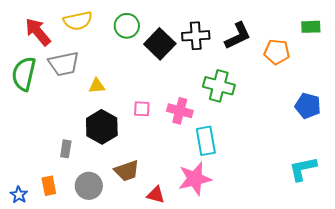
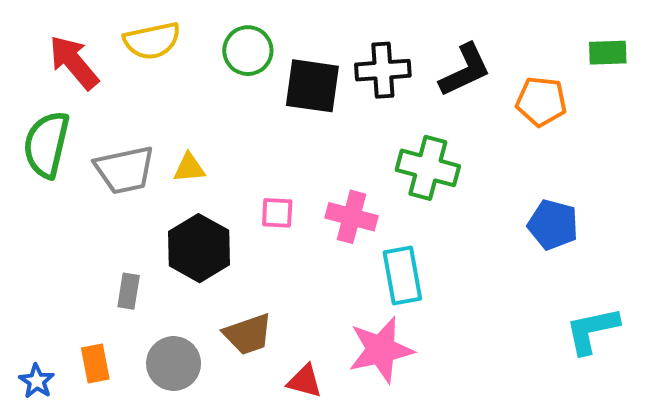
black square: (160, 44) -> (312, 86), turned -36
gray trapezoid: (64, 64) -> (125, 170), moved
blue pentagon: (308, 106) -> (553, 225), moved

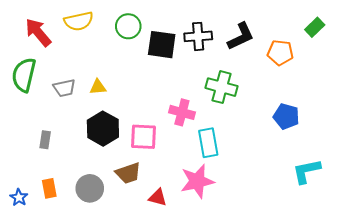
green rectangle: (608, 53) -> (315, 27), turned -42
gray trapezoid: (125, 170) -> (64, 88), size x0.7
pink square: (277, 213) -> (143, 137), moved, size x1.6
gray rectangle: (129, 291) -> (45, 140), moved

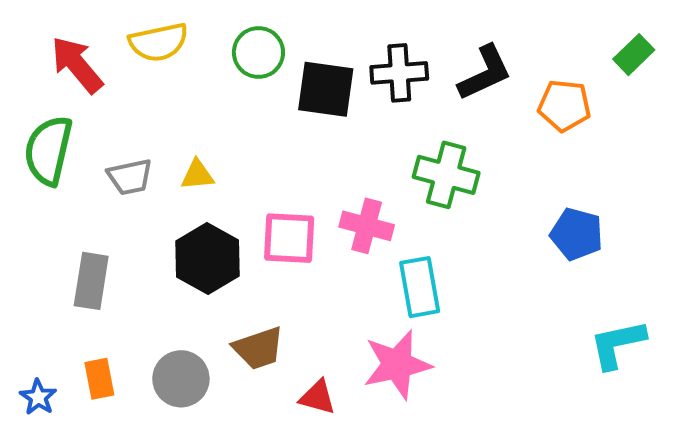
pink square: (143, 137) -> (289, 238), moved
gray rectangle: (45, 140) -> (91, 281), size x1.5

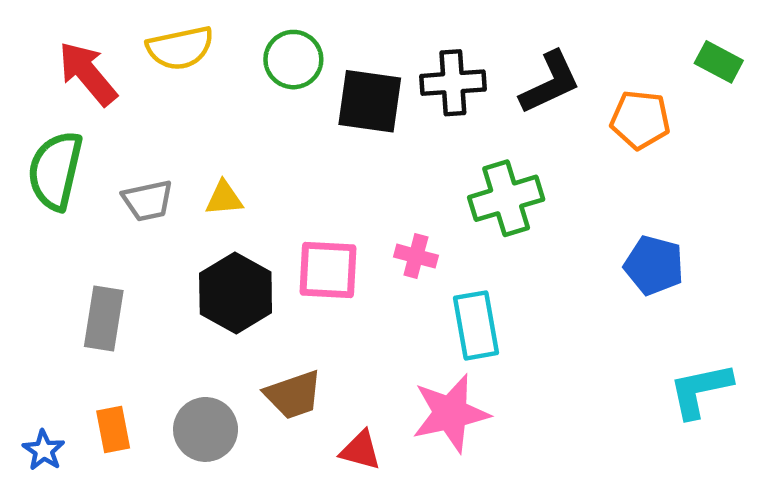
green rectangle: (634, 55) -> (719, 62), turned 72
green cross: (446, 175) -> (506, 198), turned -32
pink cross: (367, 226) -> (416, 256), size x0.7

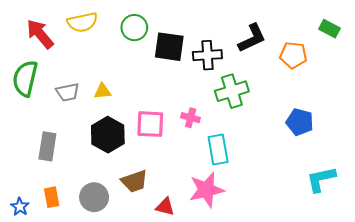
black cross: (453, 83) -> (207, 55), moved

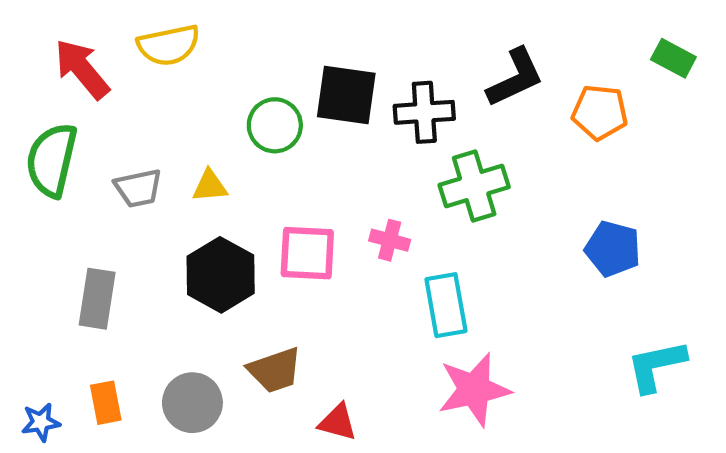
green circle: (134, 28) -> (275, 125), moved
pink star: (206, 190) -> (474, 390), moved
blue star: (20, 207) -> (41, 422), turned 30

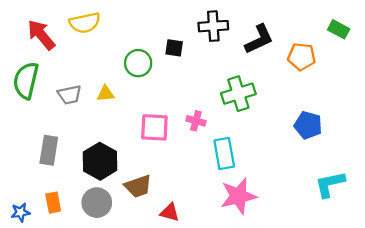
black square: (346, 95) -> (174, 48), size x0.6
black cross: (424, 112) -> (213, 26), moved
black hexagon: (221, 275) -> (100, 161), moved

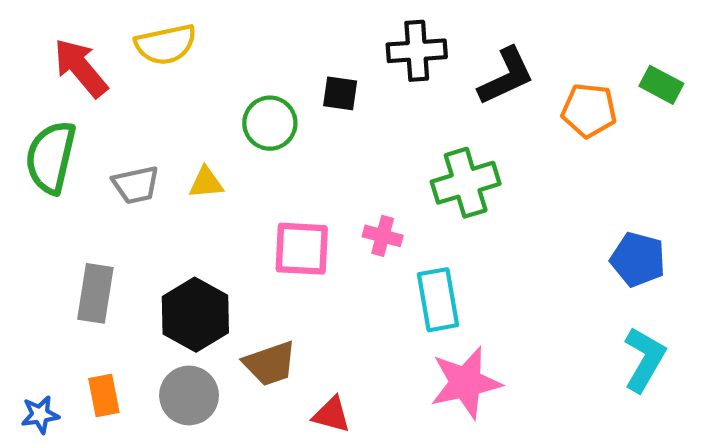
green rectangle: (339, 29) -> (661, 85), moved
blue pentagon: (308, 125) -> (638, 259), moved
cyan L-shape: (330, 184) -> (644, 359), turned 132

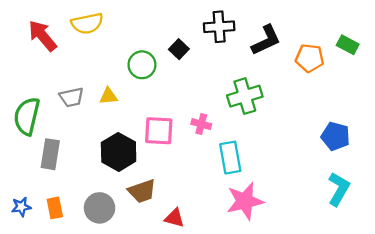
black square: (340, 93) -> (179, 49), turned 36
green semicircle: (51, 157) -> (27, 116), moved
black hexagon: (195, 315) -> (119, 152), moved
blue star: (40, 415) -> (21, 207), moved

